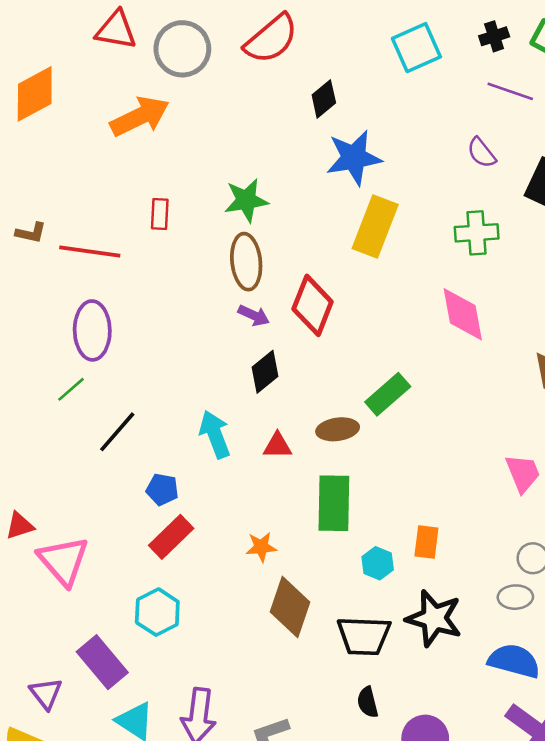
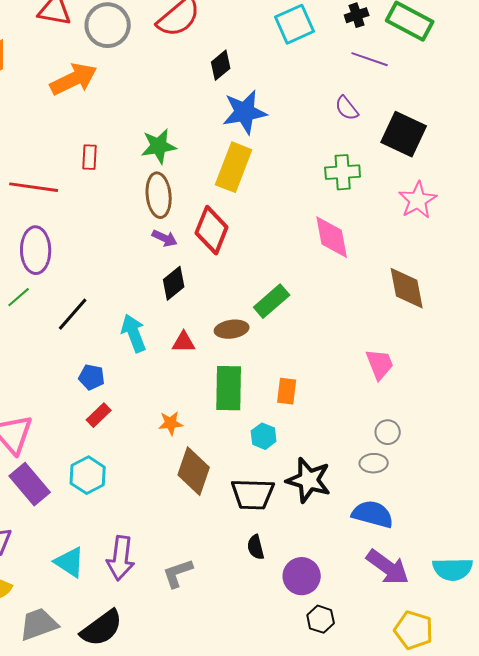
yellow rectangle: (375, 227) -> (234, 167), moved
black line: (117, 432) -> (73, 314), moved
red rectangle: (171, 537) -> (99, 415), size x0.7
orange rectangle: (426, 542) -> (287, 391), moved
purple rectangle: (102, 662) -> (30, 484), moved

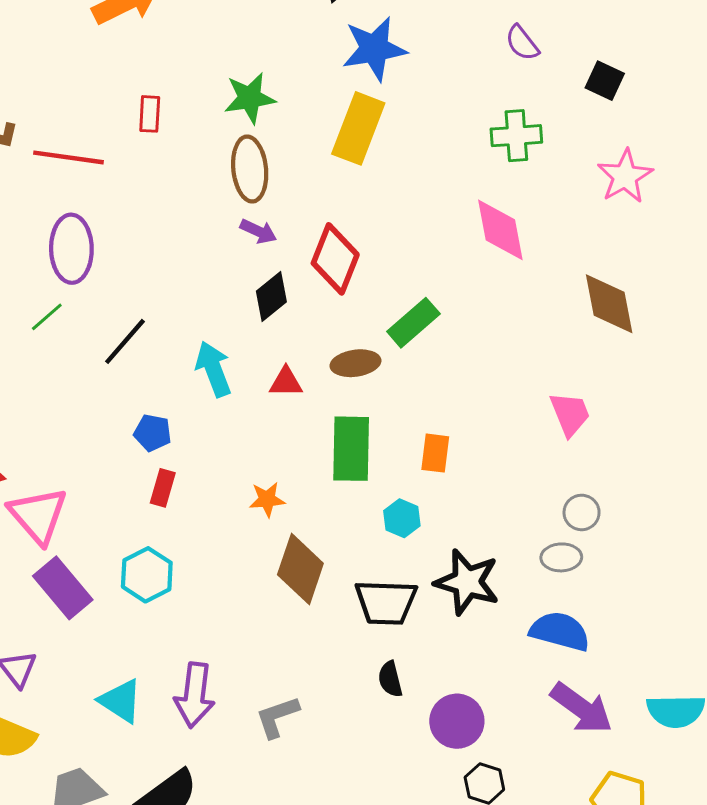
black square: (404, 134) -> (605, 81), size x0.6
red diamond: (212, 230) -> (335, 259), moved
red rectangle: (99, 415) -> (163, 488), turned -30

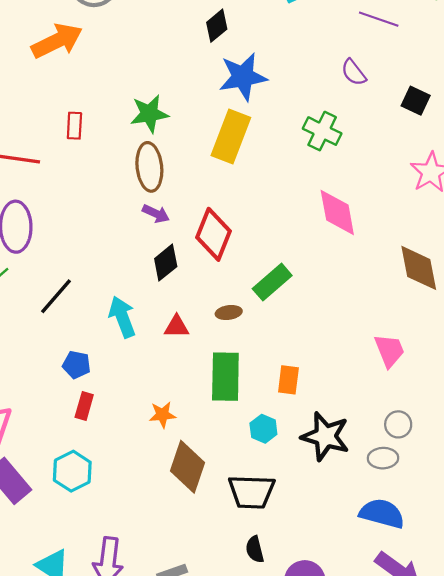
green cross: (516, 136) -> (322, 131), moved, turned 30
brown ellipse: (355, 363) -> (229, 313), size x0.7
black star: (467, 582) -> (325, 436), moved

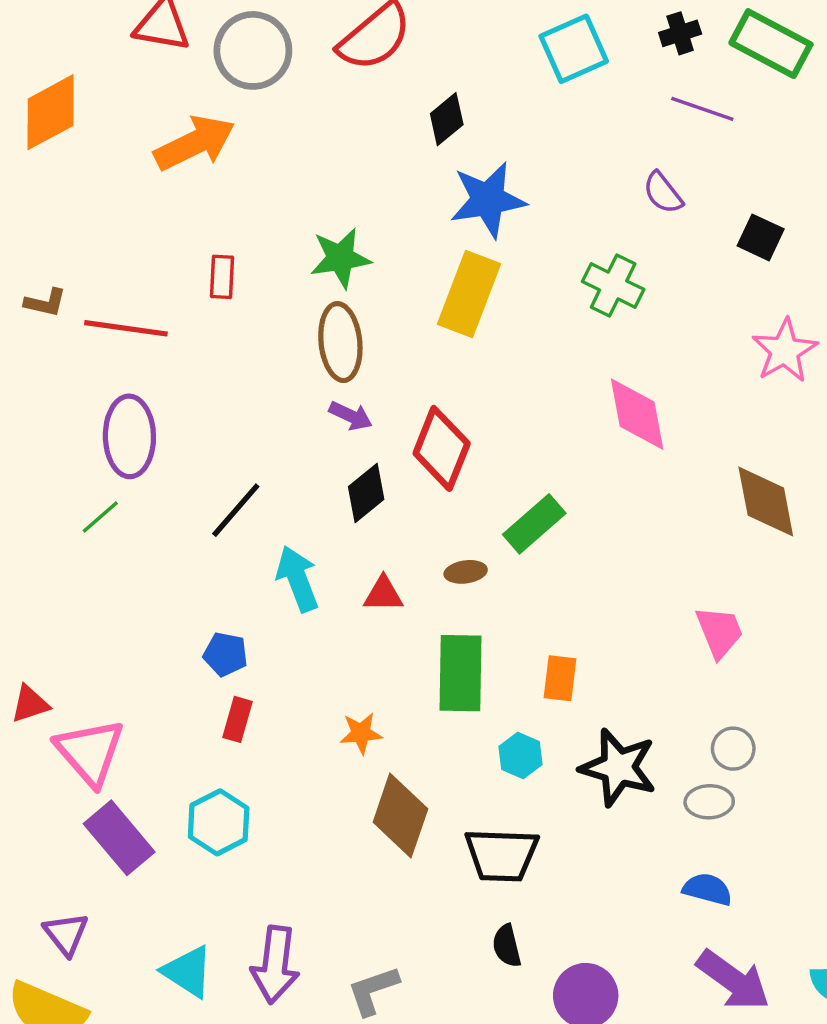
black line: (56, 296) -> (236, 510), moved
blue semicircle: (382, 514) -> (707, 889), size x0.7

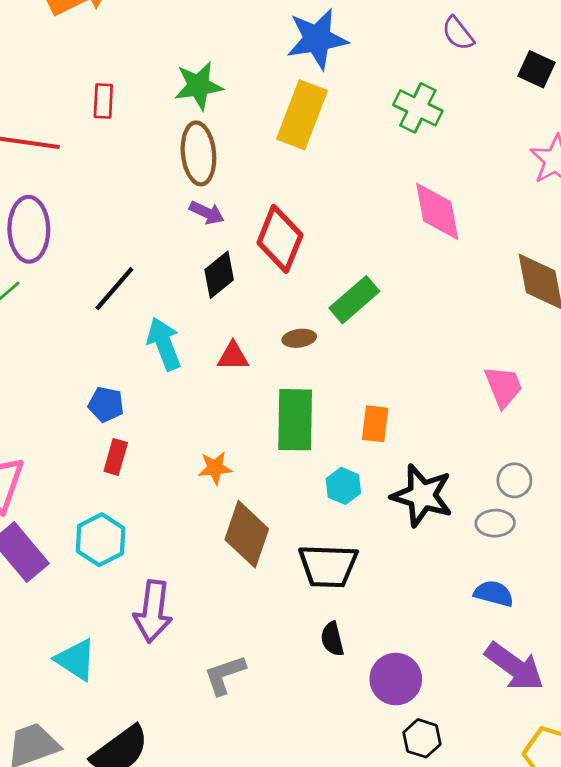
purple arrow: (275, 965) -> (153, 611), moved

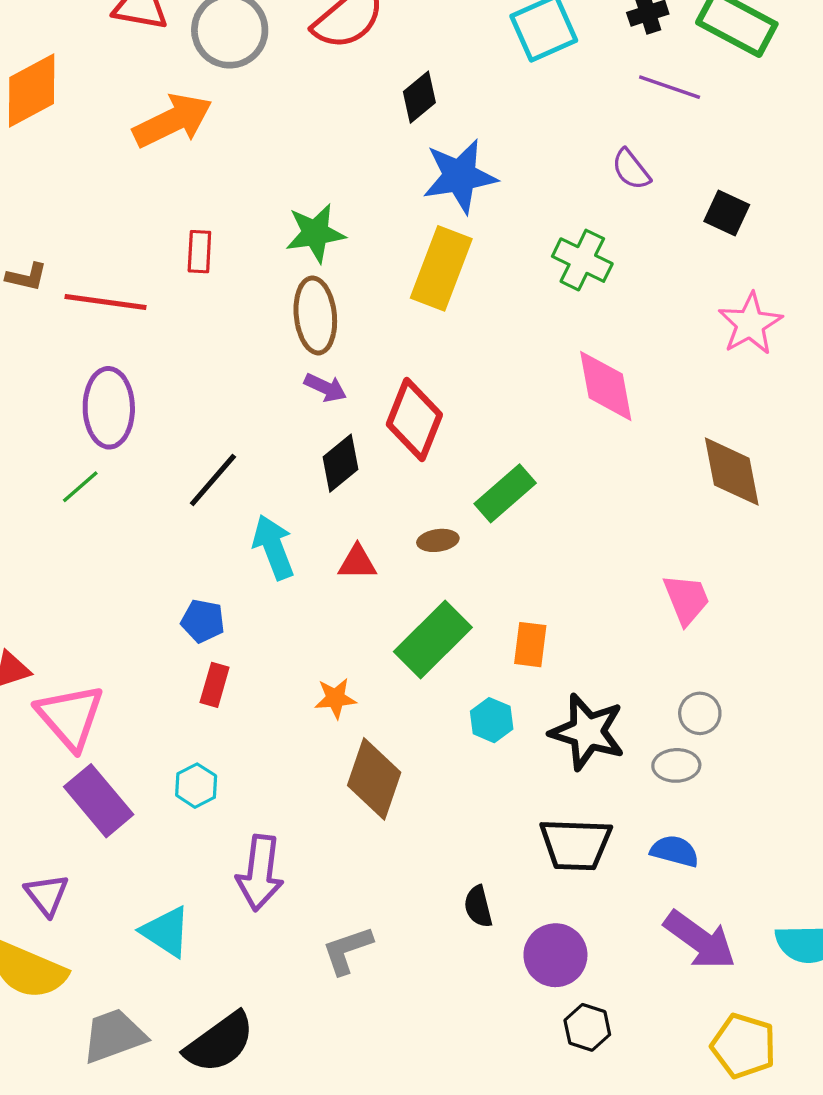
green rectangle: (295, 420) -> (433, 639), turned 44
cyan hexagon: (101, 540) -> (196, 786), size x0.7
black trapezoid: (328, 566) -> (576, 844), moved

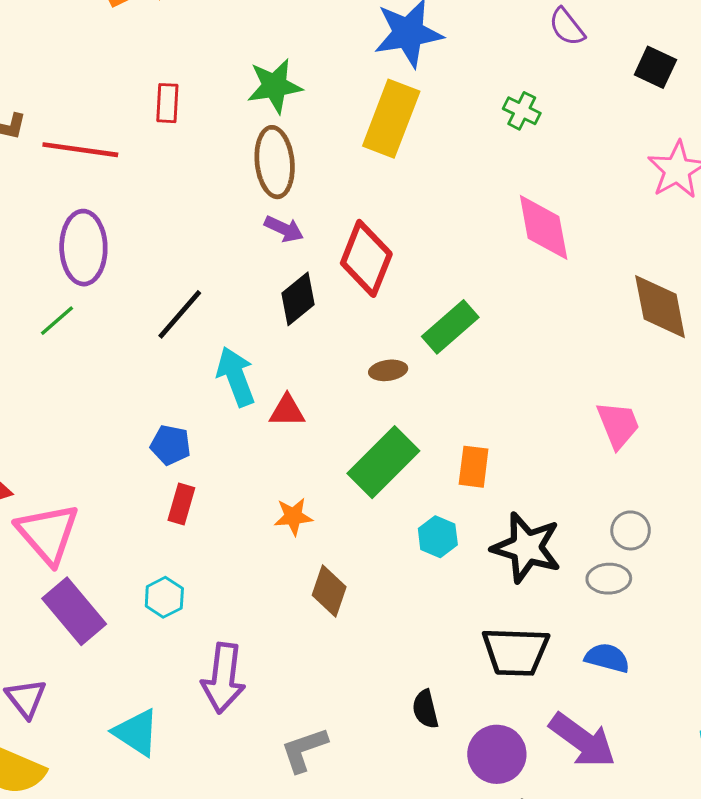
green cross: (582, 260) -> (522, 111), size x0.7
red triangle: (357, 562) -> (287, 411), moved
brown diamond: (374, 779) -> (329, 591), size x0.7
purple arrow: (700, 940) -> (582, 740), moved

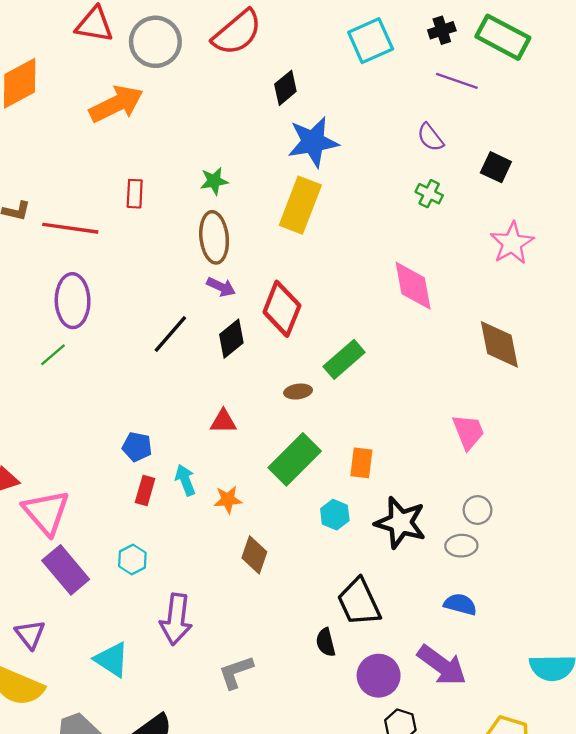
green star: (275, 86) -> (214, 181), size x0.7
green cross: (522, 111) -> (429, 194), moved
black line: (180, 314) -> (170, 334), moved
cyan arrow: (236, 377) -> (185, 480), moved, size x0.7
black trapezoid: (516, 652) -> (359, 602), moved, turned 63

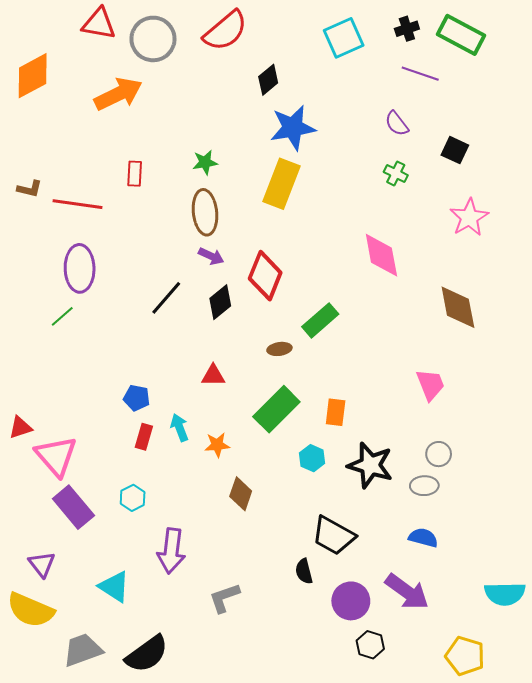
black trapezoid: (359, 602) -> (334, 536), turned -36

